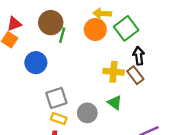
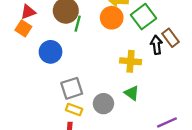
brown rectangle: (135, 75) -> (171, 38), moved

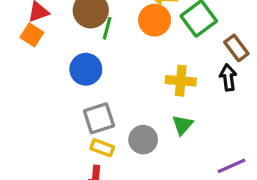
black arrow: (156, 45) -> (228, 77), moved
blue circle: (51, 52) -> (86, 69), moved
green triangle: (132, 93) -> (182, 125), turned 35

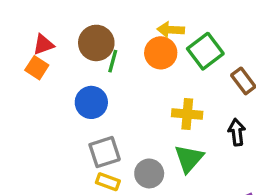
black arrow: (228, 77) -> (237, 132), moved
green triangle: (182, 125) -> (189, 159), size x1.4

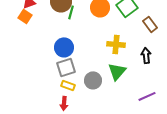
blue circle: (91, 102) -> (64, 47), moved

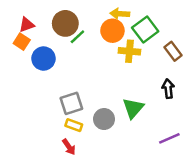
green line: (71, 12) -> (77, 37), turned 32
yellow cross: (116, 44) -> (129, 51), moved
blue circle: (64, 47) -> (44, 59), moved
red arrow: (64, 103) -> (69, 147), turned -40

